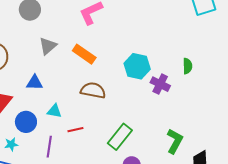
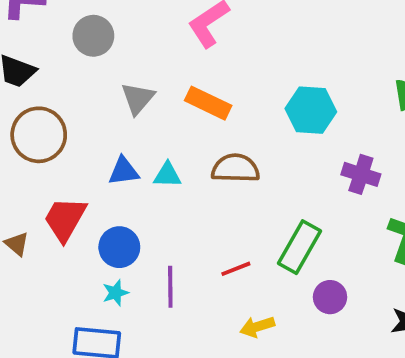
purple cross: (160, 84) -> (361, 174), moved
cyan triangle: (54, 111) -> (167, 175), moved
red line: (75, 130) -> (236, 269), moved
cyan star: (11, 144) -> (116, 293), moved

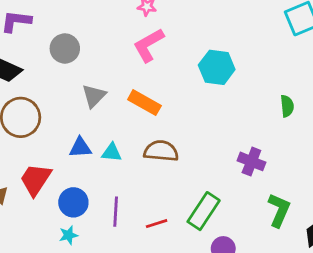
cyan hexagon: (311, 110) -> (217, 67), moved
purple line: (170, 287) -> (116, 212), moved

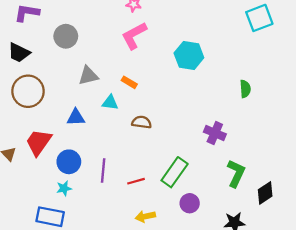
gray triangle: (94, 96) -> (88, 76), turned 30
orange rectangle: (144, 103) -> (129, 82), size x0.6
brown semicircle: (161, 151) -> (142, 122), size x0.7
cyan triangle: (112, 153) -> (110, 103), moved

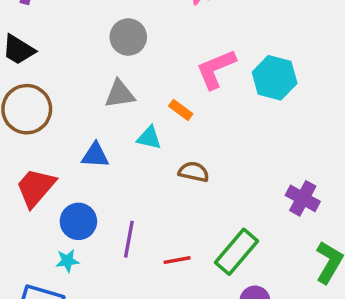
gray circle: (66, 36) -> (128, 37), moved
pink L-shape: (134, 36) -> (216, 69), moved

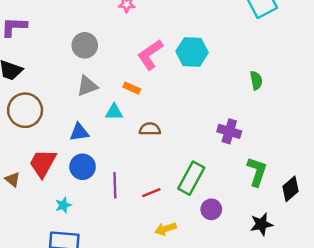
blue circle: (78, 221) -> (83, 167), moved
cyan star: (67, 261) -> (63, 205), moved

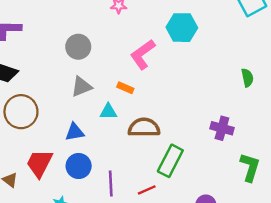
cyan hexagon: (192, 52) -> (182, 28), moved
brown semicircle: (150, 129) -> (144, 128), size x1.5
green rectangle: (191, 178) -> (170, 161), moved

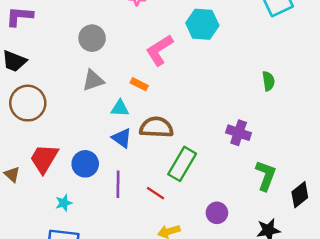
blue triangle: (75, 132) -> (122, 138), moved, turned 42
red line: (147, 190) -> (156, 193), turned 54

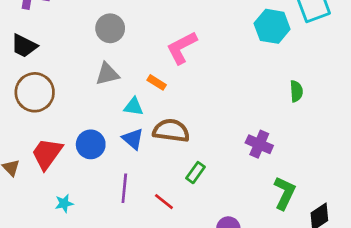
cyan hexagon: (202, 24) -> (272, 26), moved
blue circle: (85, 164) -> (91, 144), moved
green rectangle: (182, 164) -> (195, 173), size x0.6

